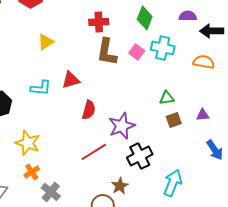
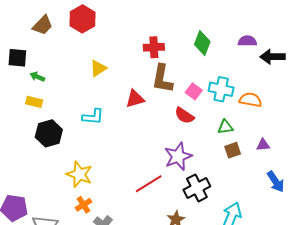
cyan cross: (163, 48) -> (221, 89), moved
pink square: (137, 52) -> (194, 91), moved
orange semicircle: (204, 62) -> (250, 100), moved
red triangle: (71, 80) -> (135, 99), moved
red semicircle: (89, 110) -> (184, 116), moved, turned 108

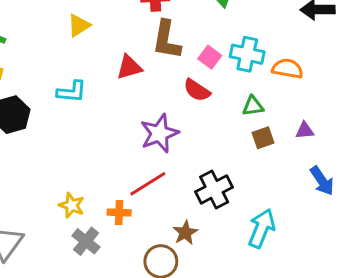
purple star: (178, 156) -> (159, 133), moved
yellow star: (79, 174) -> (72, 205), moved, size x0.7
orange cross: (84, 205) -> (119, 213), moved, turned 35

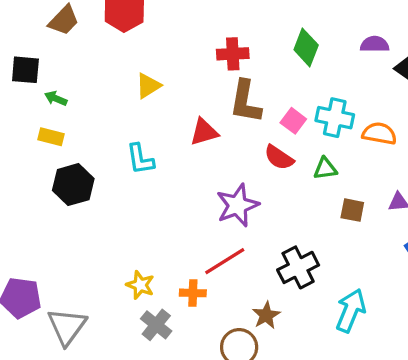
cyan L-shape: (72, 92) -> (140, 159), turned 76
green triangle: (253, 106) -> (325, 169), moved
brown square: (263, 138) -> (352, 210), turned 30

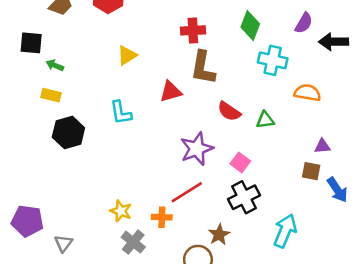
purple semicircle: (375, 44) -> (304, 23), turned 120
cyan cross: (335, 118) -> (273, 60), moved
pink square: (293, 121) -> (240, 162), moved
brown square: (352, 210) -> (311, 171), moved
gray triangle: (67, 326) -> (63, 243), size x0.6

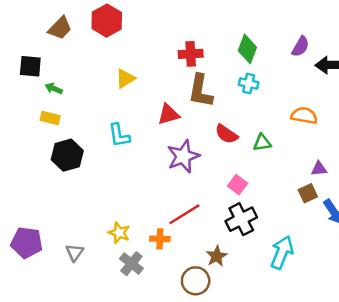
cyan cross: (273, 60) -> (249, 84), moved, size x0.7
purple star: (197, 149) -> (183, 156), moved
brown square: (311, 171) -> (308, 193), turned -36
gray triangle: (63, 243) -> (75, 252), moved

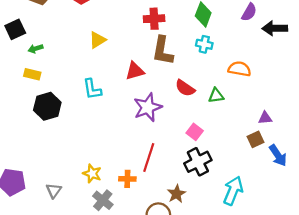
black square: (30, 66) -> (15, 29), turned -30
green arrow: (54, 88) -> (36, 49), turned -40
orange semicircle: (304, 116) -> (240, 69), moved
red line: (184, 214) -> (149, 158), turned -40

